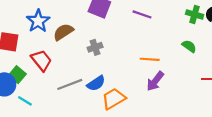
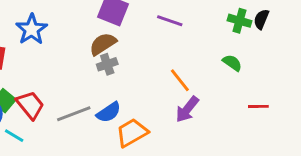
brown semicircle: (63, 32) -> (103, 44), moved
orange line: (150, 59) -> (180, 80), turned 48
red trapezoid: (41, 60) -> (30, 105), moved

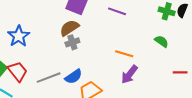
blue star: (32, 29) -> (19, 36), moved
orange line: (180, 80) -> (124, 54), turned -36

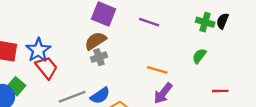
green semicircle: (162, 41) -> (199, 56), turned -88
red trapezoid: (18, 71) -> (46, 68), moved

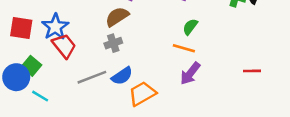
green semicircle: (199, 56) -> (190, 27), moved
gray cross: (99, 57) -> (113, 43), moved

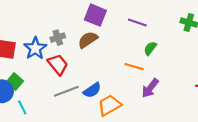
gray cross: (113, 43) -> (58, 38), moved
red trapezoid: (64, 46) -> (58, 64), moved
orange line: (184, 48) -> (134, 67), moved
cyan line: (40, 96) -> (22, 107), turned 32

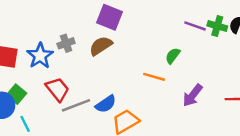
purple line: (137, 23) -> (195, 26), moved
red trapezoid: (58, 64) -> (57, 89), moved
purple arrow: (150, 88) -> (193, 95), moved

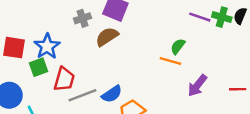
gray cross: (66, 43) -> (82, 18), moved
orange line: (154, 77) -> (170, 61), moved
red trapezoid: (57, 89) -> (64, 79), turned 55
green square: (16, 94) -> (39, 67), moved, turned 30

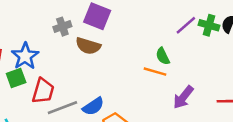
purple line: (200, 17) -> (186, 25), turned -60
brown semicircle: (107, 37) -> (88, 46), turned -130
green semicircle: (178, 46) -> (163, 56), turned -63

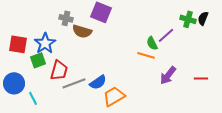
purple line: (186, 25) -> (166, 35), moved
gray cross: (62, 27) -> (66, 18), moved, turned 32
brown semicircle: (88, 46) -> (82, 31), moved

